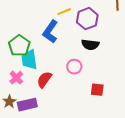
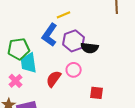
purple hexagon: (87, 19) -> (74, 41), moved
green pentagon: (19, 46) -> (19, 49), turned 30
red semicircle: (44, 80) -> (54, 79), moved

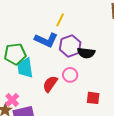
yellow line: (64, 15) -> (60, 20), turned -40
blue L-shape: (50, 35) -> (46, 40), turned -100
pink cross: (16, 81) -> (12, 100), moved

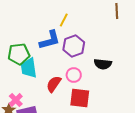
blue L-shape: (46, 40) -> (50, 40), turned -40
black semicircle: (86, 53) -> (103, 64), moved
red square: (93, 98) -> (80, 98), moved, size x1.5

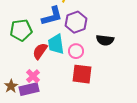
cyan trapezoid: (29, 68) -> (56, 44), moved
red semicircle: (54, 84) -> (40, 51), moved
pink cross: (16, 100) -> (33, 76), moved

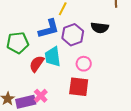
black semicircle: (105, 40) -> (100, 28), moved
pink circle: (76, 51) -> (84, 64), moved
pink cross: (33, 76) -> (41, 96), moved

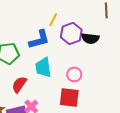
purple hexagon: (73, 35) -> (71, 33), moved
red semicircle: (37, 64) -> (19, 84), moved

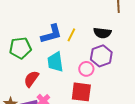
yellow line: (53, 19) -> (71, 35), moved
purple hexagon: (71, 33) -> (101, 56), moved

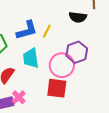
black semicircle: (102, 33) -> (78, 17), moved
pink circle: (86, 69) -> (62, 65), size x1.6

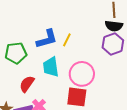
black semicircle: (78, 17) -> (114, 26), moved
purple hexagon: (77, 52) -> (113, 44), moved

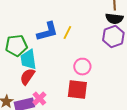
cyan trapezoid: (51, 67) -> (28, 60), moved
pink circle: (82, 74) -> (82, 67), size x0.7

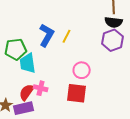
blue L-shape: (47, 32) -> (47, 35), turned -45
red semicircle: (27, 77) -> (27, 92), moved
pink cross: (39, 99) -> (41, 88), moved, turned -32

